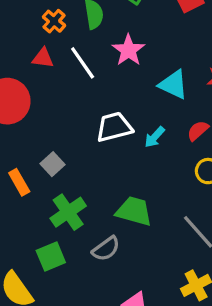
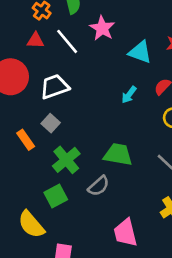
white trapezoid: (114, 127) -> (55, 87), moved

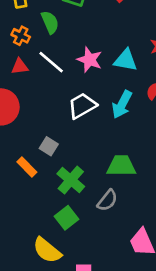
pink star: (102, 28) -> (90, 60), moved
white trapezoid: (55, 87) -> (82, 106), moved
cyan arrow: (129, 95) -> (122, 104), size x1.5

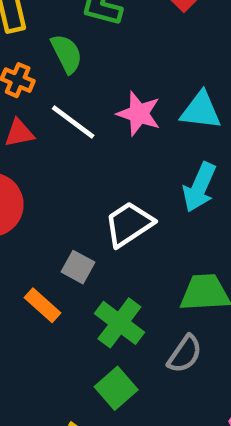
white trapezoid: (82, 106) -> (129, 224), moved

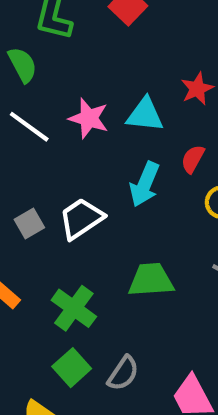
gray square: (78, 267) -> (29, 223), moved, turned 32
gray semicircle: (185, 354) -> (123, 373), moved

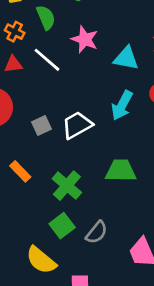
pink star: (89, 118) -> (85, 39), moved

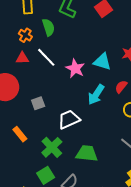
pink star: (85, 39) -> (75, 68), moved
white trapezoid: (77, 125) -> (69, 119), moved
green trapezoid: (121, 171) -> (87, 154), moved

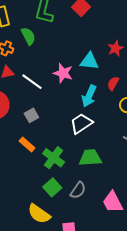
white line: (46, 57) -> (32, 82), moved
white trapezoid: (69, 119) -> (81, 124), moved
orange rectangle: (20, 134) -> (27, 144), moved

